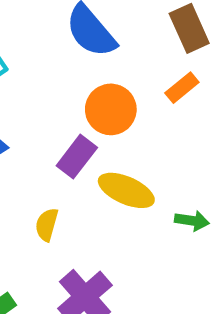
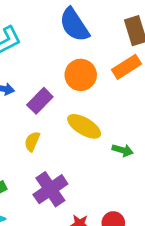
orange rectangle: (182, 88) -> (127, 67), size x1.4
purple rectangle: (77, 157) -> (40, 101), moved

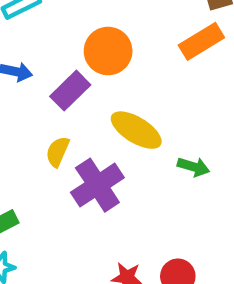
orange circle: (81, 75) -> (108, 51), moved
purple cross: (50, 189) -> (97, 185), moved

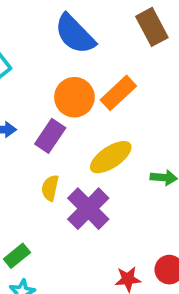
orange rectangle: (201, 41) -> (118, 93), moved
yellow ellipse: (136, 130) -> (111, 157), turned -54

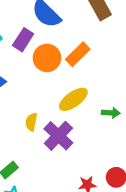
purple rectangle: (50, 136) -> (23, 40), moved

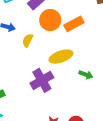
yellow semicircle: (31, 122) -> (28, 40), moved

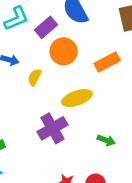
orange rectangle: (74, 24) -> (107, 62), moved
green arrow: (86, 75) -> (106, 140), moved

